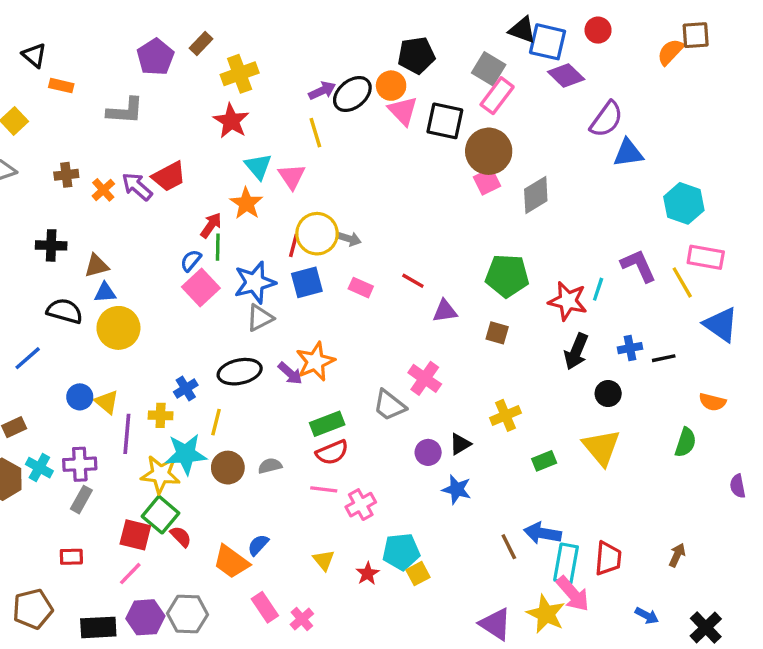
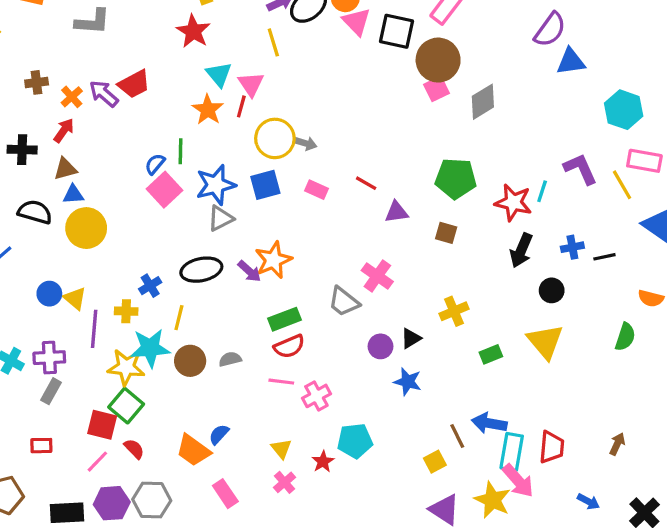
red arrow: (211, 225) -> (64, 130), moved
red line: (293, 245) -> (241, 106), moved
red semicircle: (181, 537) -> (134, 449), moved
yellow square: (418, 574) -> (435, 462), moved
pink cross: (302, 619) -> (285, 482), moved

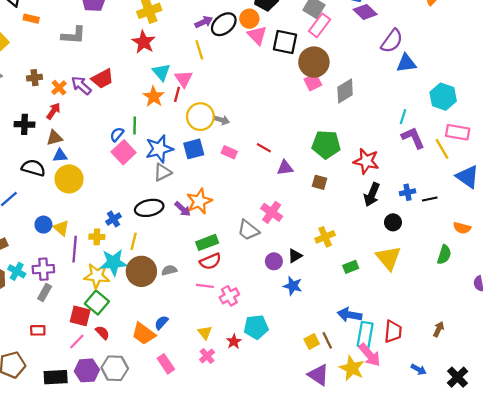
cyan line: (542, 191) -> (403, 117), moved
brown circle: (190, 361) -> (141, 271), size x1.4
brown line: (457, 436) -> (327, 340), moved

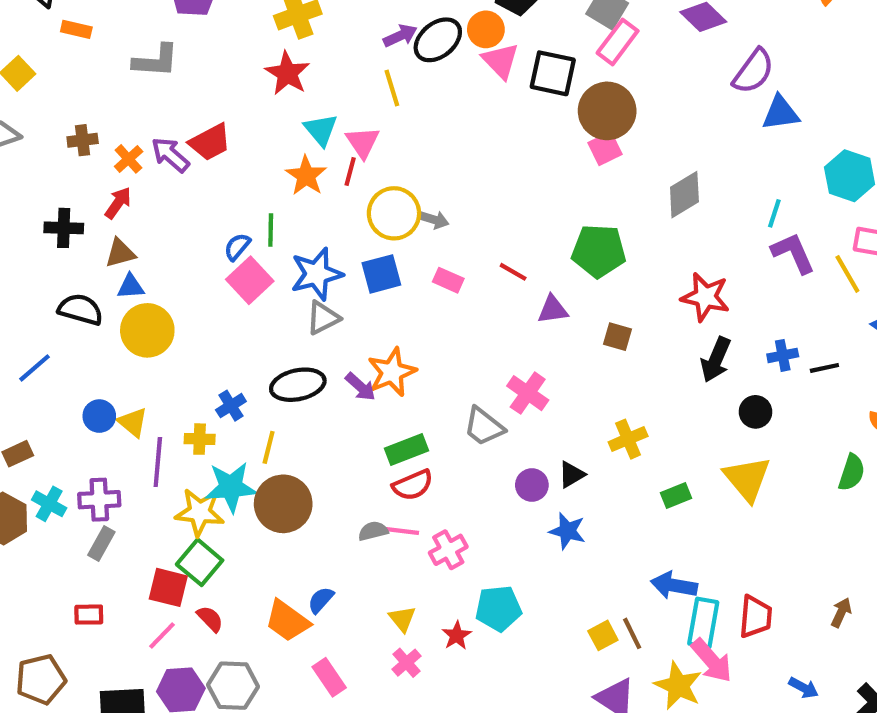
gray diamond: (345, 91) -> (684, 195), moved
green pentagon: (326, 144) -> (599, 251), moved
gray semicircle: (169, 270) -> (373, 531), moved

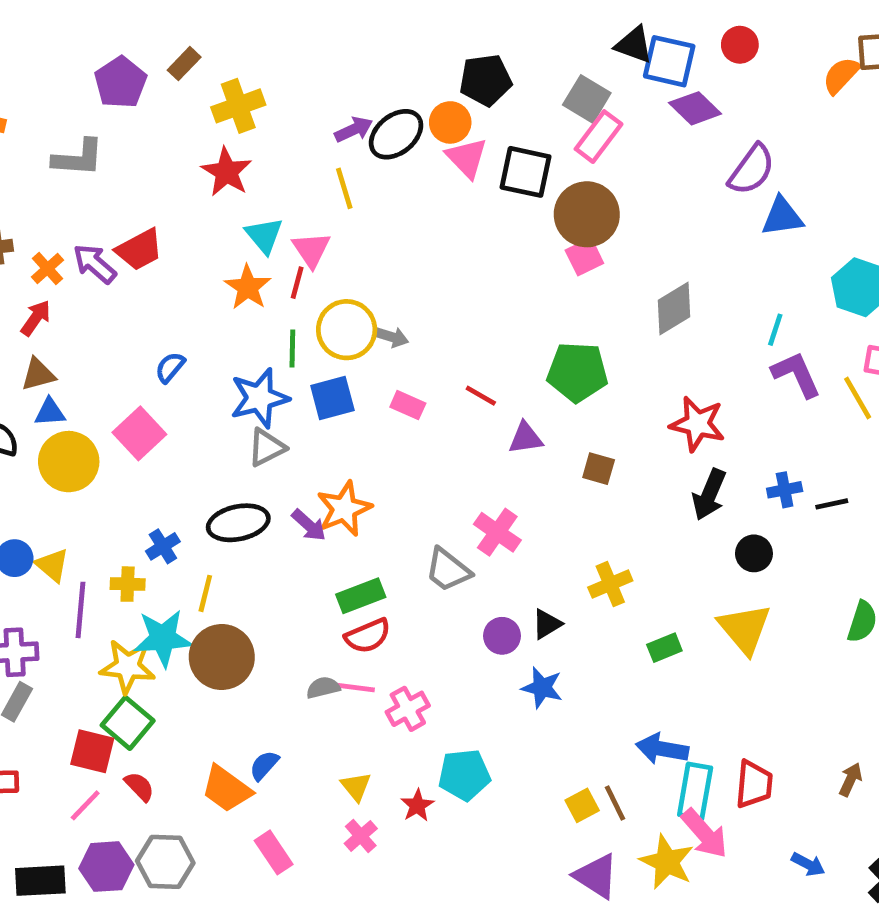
green line: (271, 230) -> (292, 349), moved
pink square: (250, 280) -> (139, 433), moved

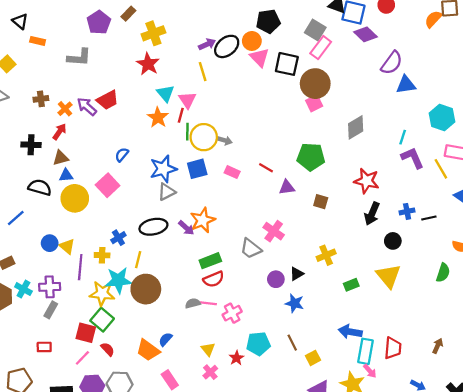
green line: (292, 349) -> (187, 132), moved
brown line: (615, 803) -> (292, 343), moved
pink arrow: (705, 834) -> (370, 371), size x0.6

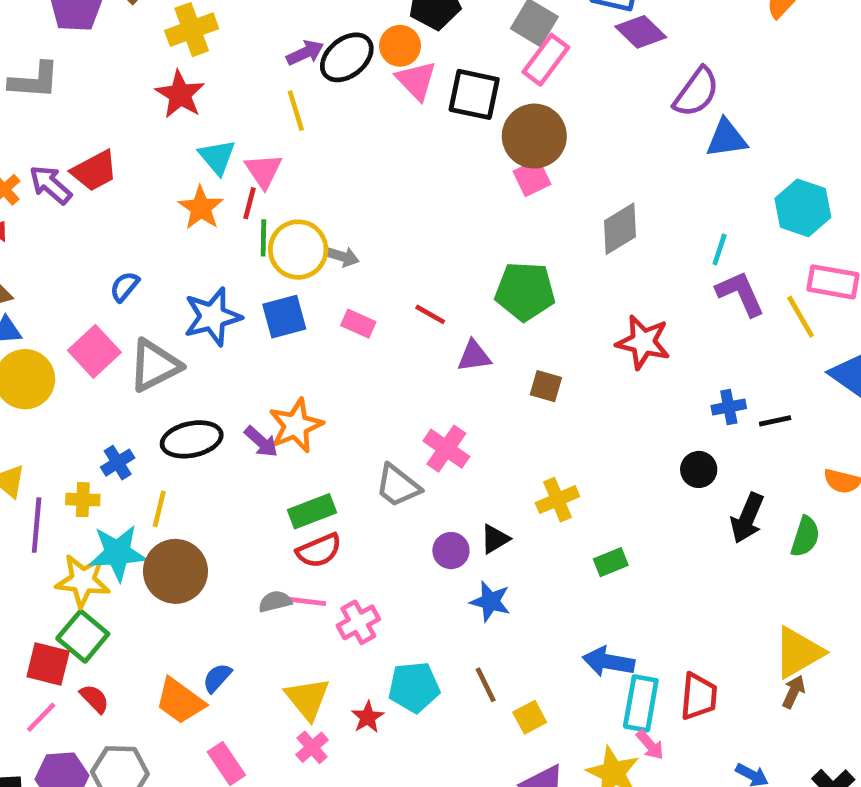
gray triangle: (167, 192) -> (155, 365), moved, size x1.4
black arrow: (372, 214) -> (747, 518), moved
yellow triangle: (388, 276) -> (798, 652), moved, turned 40
yellow triangle: (208, 349) -> (307, 699), size x1.5

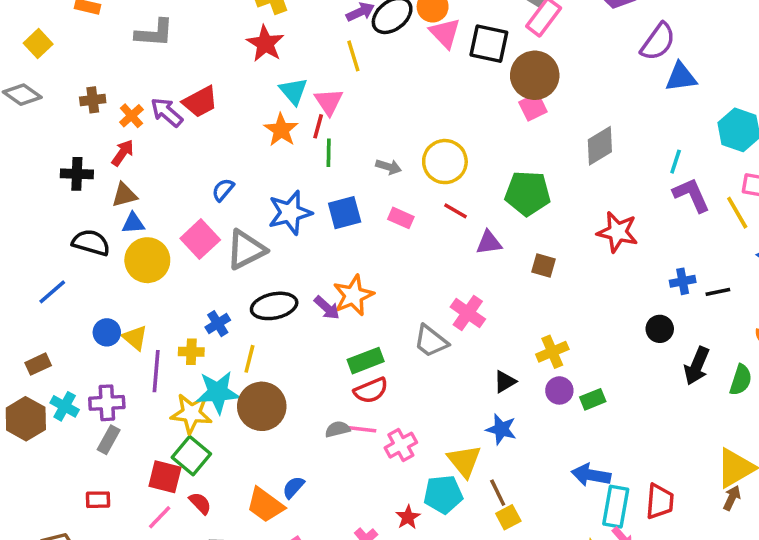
yellow circle: (298, 250) -> (445, 162), moved
purple circle: (451, 551) -> (559, 390), moved
yellow triangle: (307, 699) -> (464, 461), moved
yellow square: (530, 717) -> (508, 517), moved

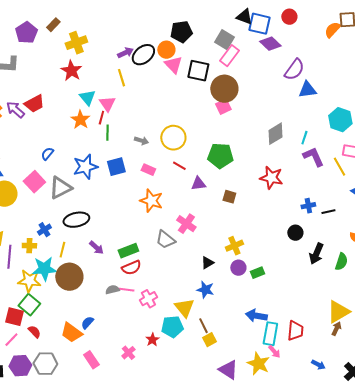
gray diamond: (600, 146) -> (275, 134), moved
orange star: (353, 295) -> (151, 201), moved, turned -30
purple arrow: (327, 308) -> (96, 248), moved

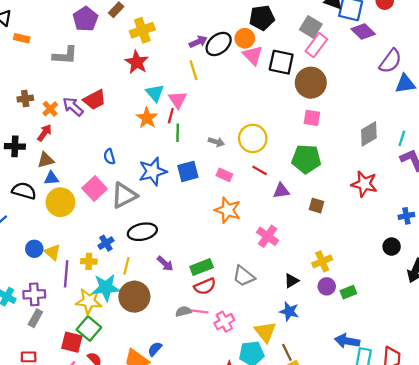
pink square: (223, 107) -> (312, 118), moved, turned 35
blue semicircle: (47, 154) -> (109, 157), turned -56
gray trapezoid: (165, 240) -> (244, 276), moved

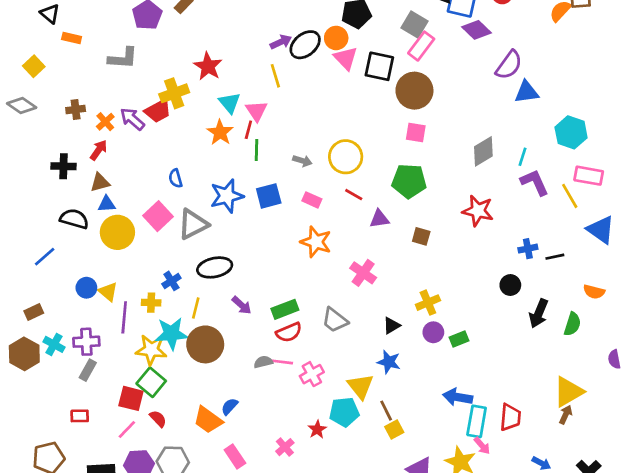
yellow cross: (142, 30) -> (174, 93), moved

